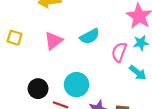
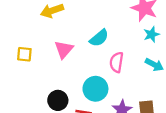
pink semicircle: (119, 52) -> (116, 62), moved

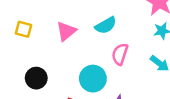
black circle: (58, 100) -> (36, 78), moved

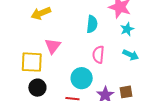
cyan semicircle: (106, 25) -> (92, 24), moved, turned -42
yellow square: (24, 29) -> (32, 62), moved, size x1.6

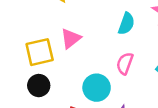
yellow square: (32, 62) -> (40, 52), turned -30

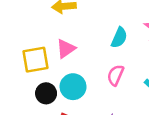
black circle: (39, 86) -> (46, 93), moved
cyan circle: (97, 88) -> (73, 87), moved

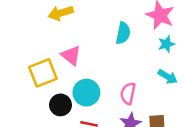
pink triangle: (66, 49) -> (71, 55), turned -35
pink semicircle: (116, 75) -> (128, 93), moved

